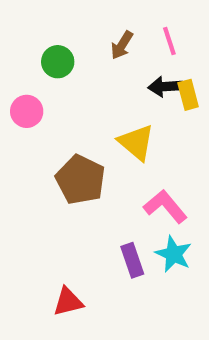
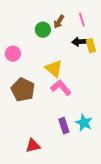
green circle: (58, 62) -> (43, 30), moved
yellow triangle: (136, 142) -> (54, 69), moved
brown pentagon: (80, 180) -> (23, 90), moved
pink L-shape: (165, 207) -> (61, 88), moved

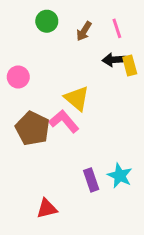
green circle: (43, 30) -> (47, 21), moved
pink L-shape: (61, 88) -> (64, 121), moved

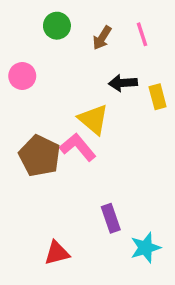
black arrow: (114, 60) -> (123, 83), moved
yellow rectangle: (130, 66) -> (158, 97), moved
pink circle: (18, 77) -> (22, 76), moved
cyan star: (120, 176) -> (145, 248), moved, turned 30

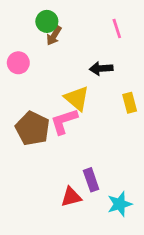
brown arrow: (102, 38) -> (54, 36), moved
yellow rectangle: (158, 97) -> (130, 103), moved
pink L-shape: (78, 147) -> (64, 121), turned -68
red triangle: (57, 253) -> (71, 197), moved

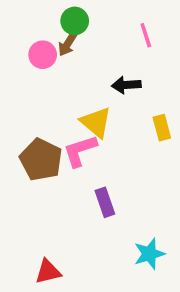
green circle: (47, 21) -> (75, 21), moved
pink circle: (18, 63) -> (43, 55), moved
purple rectangle: (91, 180) -> (105, 202), moved
red triangle: (71, 197) -> (48, 272), moved

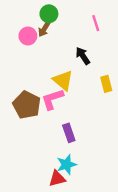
black arrow: (126, 85) -> (83, 56), turned 60
cyan star: (149, 254) -> (66, 165), moved
red triangle: (48, 272) -> (57, 179), moved

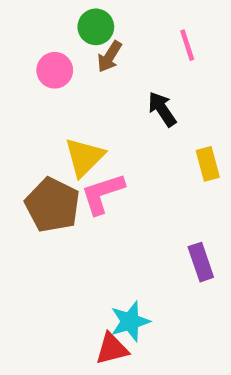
brown arrow: (44, 29) -> (110, 57), moved
yellow triangle: (63, 80) -> (84, 157), moved, turned 35
purple rectangle: (69, 133) -> (201, 262), moved

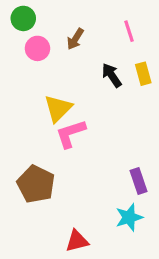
green circle: (96, 27) -> (23, 18), moved
yellow rectangle: (208, 164) -> (143, 74), moved
brown pentagon: (52, 205) -> (36, 184), moved
cyan star: (130, 321) -> (129, 217), moved

